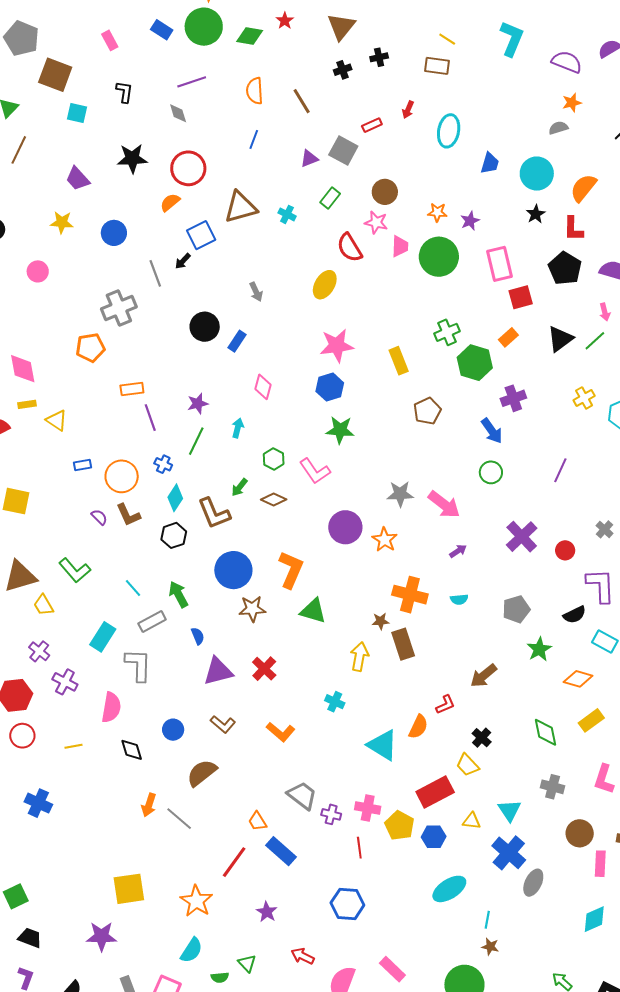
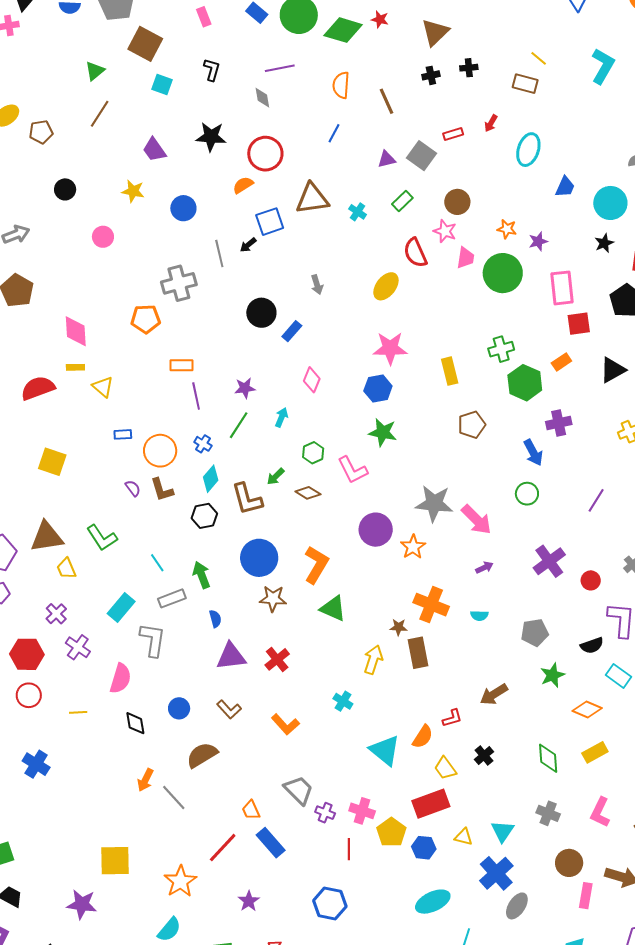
red star: (285, 21) -> (380, 19), turned -30
green diamond: (250, 36) -> (343, 30), size x1.4
gray star: (400, 494) -> (434, 503), size x1.4
yellow trapezoid: (467, 765) -> (445, 768), moved

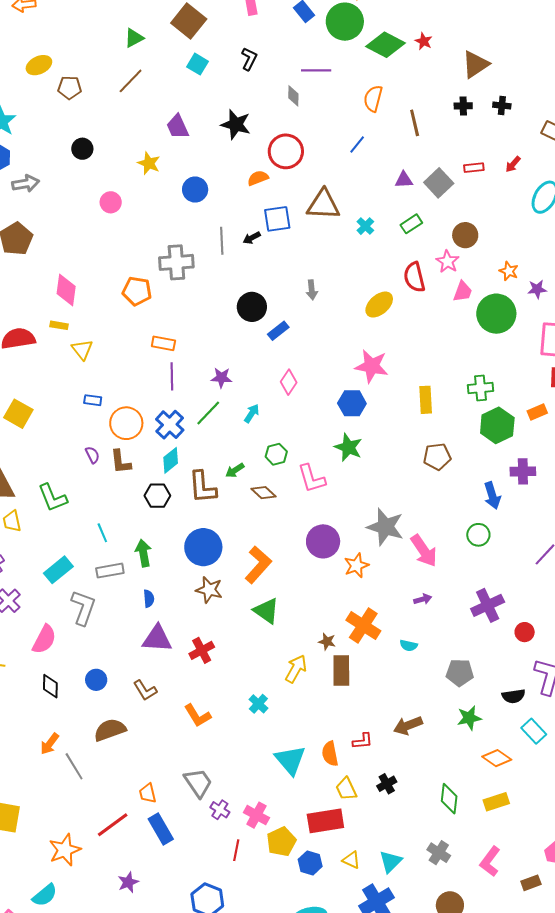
blue cross: (203, 444) -> (170, 425), size x1.6
orange semicircle: (423, 737) -> (330, 754), turned 125

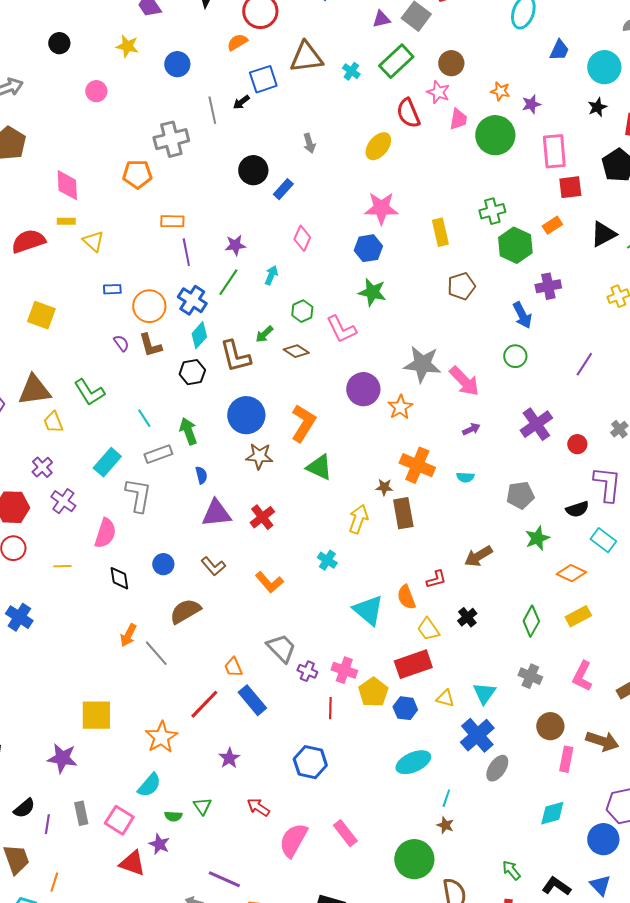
green rectangle: (411, 224) -> (396, 61), size x1.6
green diamond: (449, 799) -> (531, 621), turned 32

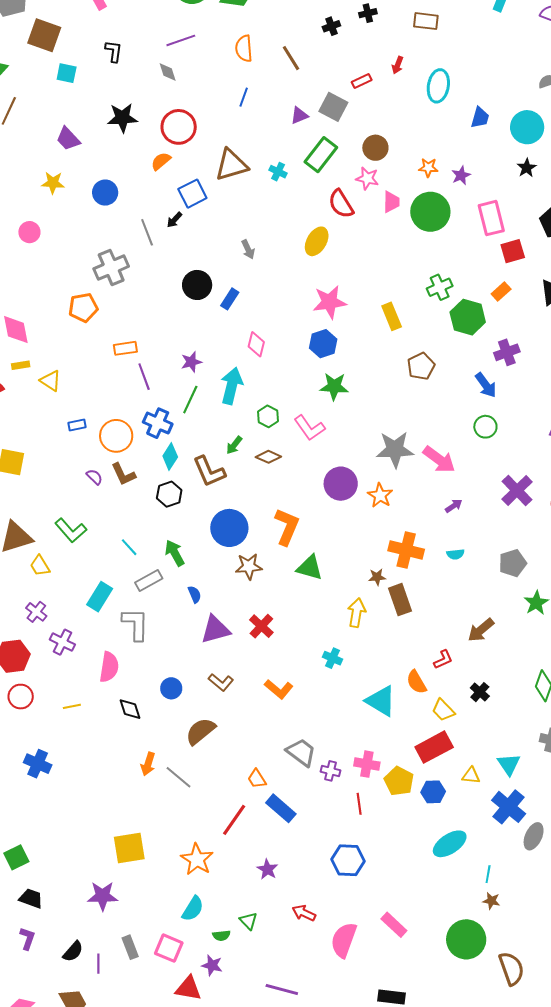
cyan arrow: (271, 275) -> (232, 386), size x1.8

